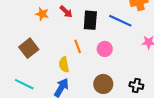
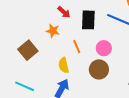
orange star: (42, 14) -> (53, 31), moved
brown circle: (103, 84) -> (99, 69), moved

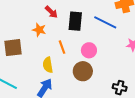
brown square: (28, 50) -> (13, 48), turned 30

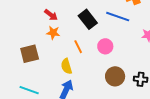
red arrow: (51, 12) -> (51, 15), moved
black rectangle: (75, 21) -> (88, 19), turned -36
brown circle: (83, 71) -> (115, 76), moved

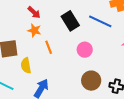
orange line: (78, 47) -> (49, 47), moved
yellow semicircle: (66, 66) -> (26, 66), moved

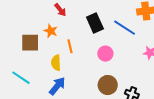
orange star: (34, 30) -> (51, 31), moved
yellow semicircle: (26, 66) -> (56, 63), moved

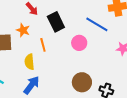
black rectangle: (95, 23) -> (56, 22), moved
pink circle: (105, 54) -> (79, 43), moved

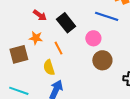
brown circle: (82, 82) -> (102, 60), moved

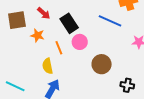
pink circle: (93, 38) -> (80, 42), moved
brown square: (19, 54) -> (17, 20), moved

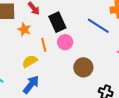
yellow semicircle: (48, 66) -> (30, 61), turned 63

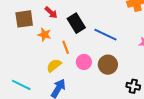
blue line: (98, 26) -> (105, 35), moved
pink circle: (65, 42) -> (84, 62), moved

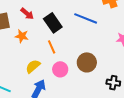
blue line: (105, 35) -> (86, 18), moved
orange line: (66, 47) -> (52, 47), moved
pink circle: (84, 62) -> (60, 69), moved

